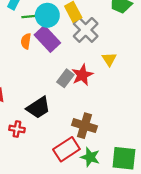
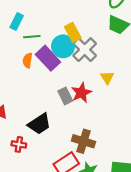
cyan circle: (47, 15) -> (63, 46), moved
gray rectangle: (65, 78) -> (65, 96), turned -63

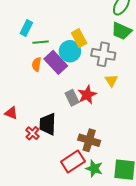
gray cross: (85, 50) -> (103, 54), moved, turned -35
black trapezoid: (39, 124) -> (48, 124), turned 125
red cross: (19, 144) -> (32, 133), moved, turned 32

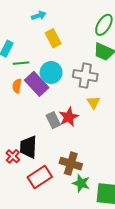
yellow rectangle: (79, 38) -> (53, 38), moved
red rectangle: (73, 161) -> (40, 177), moved
green star: (94, 169) -> (81, 183), moved

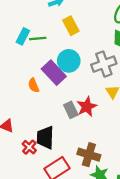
green line: (21, 63) -> (38, 39), moved
gray cross: (85, 76) -> (104, 64), turned -30
orange semicircle: (17, 86) -> (34, 85), moved, turned -32

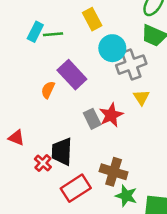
cyan circle: (69, 61) -> (112, 48), moved
orange semicircle: (34, 85) -> (48, 90), turned 48

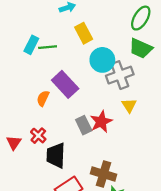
red triangle: (16, 138) -> (14, 143), turned 42
red cross: (43, 163) -> (38, 136), moved

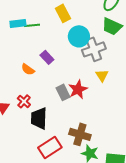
cyan rectangle: (31, 45) -> (18, 23), turned 56
purple rectangle: (65, 84) -> (47, 57), size x0.6
orange semicircle: (43, 98) -> (28, 69), turned -80

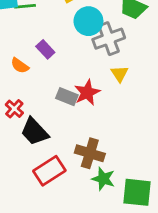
gray rectangle: (63, 92) -> (67, 97), turned -42
black trapezoid: (39, 118) -> (35, 132), turned -45

